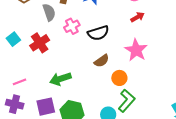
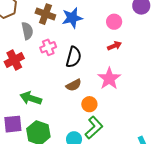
black semicircle: (98, 33) -> (74, 57), turned -65
green arrow: (60, 79) -> (31, 98), turned 30

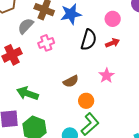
gray semicircle: (27, 31) -> (26, 26), turned -126
black semicircle: (74, 57) -> (89, 40), moved
pink star: (109, 79) -> (106, 76), size x0.7

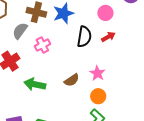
pink star: (106, 76) -> (97, 73), moved
green arrow: (28, 93) -> (35, 84), moved
orange circle: (86, 101) -> (98, 96), moved

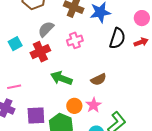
gray semicircle: (20, 31) -> (46, 29), moved
pink star: (97, 73) -> (94, 105), moved
orange circle: (98, 96) -> (74, 106), moved

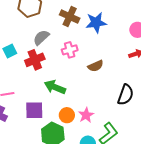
black semicircle: (117, 38) -> (126, 95), moved
brown semicircle: (99, 79) -> (96, 66), moved
purple square: (36, 116) -> (34, 110), moved

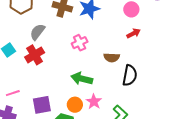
pink cross: (70, 50) -> (80, 43), moved
brown semicircle: (96, 66) -> (112, 57), moved, turned 35
green arrow: (55, 87) -> (82, 79), moved

